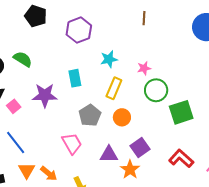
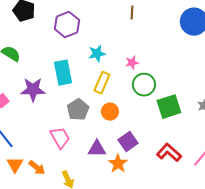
cyan rectangle: (75, 78) -> (63, 73), size x1.4

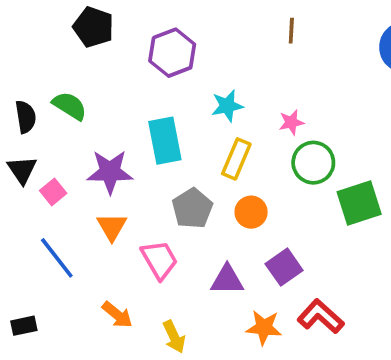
red L-shape: (169, 153) -> (321, 317), moved
orange star: (118, 164) -> (264, 328), moved, turned -30
orange triangle: (15, 165) -> (112, 227), moved

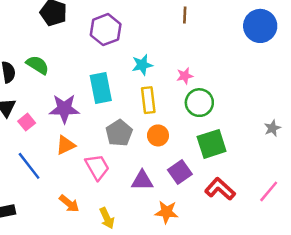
yellow rectangle: (236, 159) -> (148, 100), turned -30
green square: (359, 203) -> (212, 144), moved
orange triangle: (112, 227) -> (66, 145), turned 35
red L-shape: (321, 317) -> (220, 189), moved

